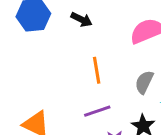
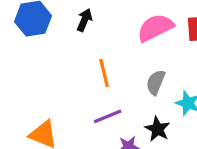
black arrow: (81, 19) -> (85, 20), turned -90

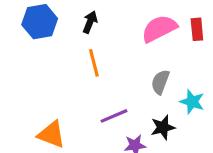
orange line: (104, 73) -> (94, 63), moved
black star: (157, 129) -> (163, 127), turned 30

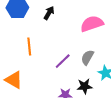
orange line: (94, 63) -> (29, 47), moved
purple line: (114, 116) -> (63, 61), moved, turned -30

